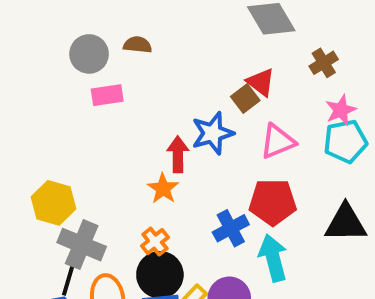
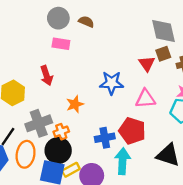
brown square: (245, 98) -> (163, 54), moved
red arrow: (178, 154) -> (47, 76), moved, turned 144
gray cross: (82, 245) -> (39, 123), moved, turned 30

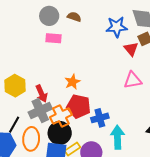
red arrow: (47, 76) -> (41, 94), moved
blue star: (112, 83) -> (117, 27), moved
orange star: (75, 104) -> (72, 82), moved
red pentagon: (132, 131) -> (79, 106), moved
orange cross: (61, 132) -> (61, 116), size x1.5

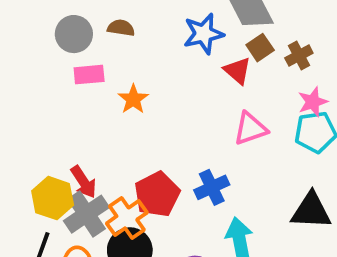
orange star: (72, 82) -> (133, 99), moved
yellow hexagon: (15, 86) -> (53, 198), moved
red pentagon: (79, 106) -> (157, 194), turned -30
blue cross: (100, 118) -> (212, 187), moved

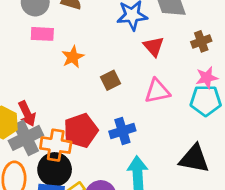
brown square: (260, 48) -> (110, 80), moved
orange cross: (127, 218) -> (56, 145), turned 36

